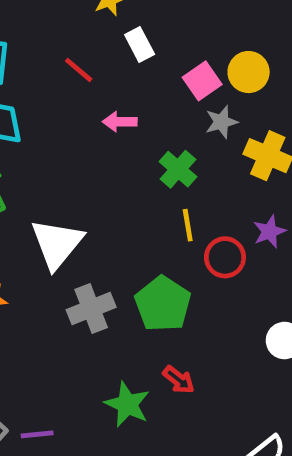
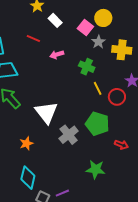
red arrow: (179, 380) -> (121, 145), moved

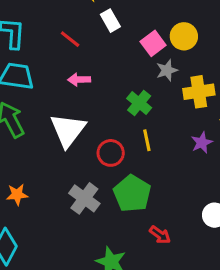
yellow cross: (122, 50) -> (199, 92), turned -30
pink arrow: (57, 55) -> (79, 80), moved
red circle: (117, 97) -> (111, 153), moved
white triangle: (46, 112) -> (68, 130), moved
gray cross: (69, 135) -> (84, 198), turned -30

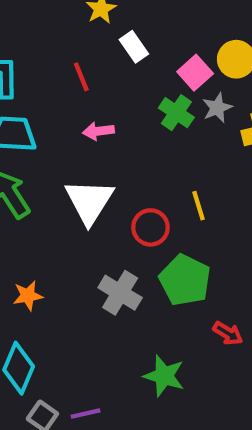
red line: (70, 39) -> (81, 77), turned 35
green cross: (139, 103) -> (176, 113), moved

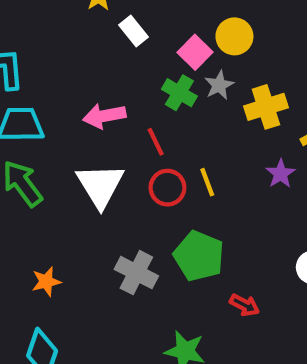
red line: (81, 77) -> (156, 142), moved
pink arrow: (98, 131) -> (104, 116), size x1.4
red circle: (150, 227) -> (167, 188), moved

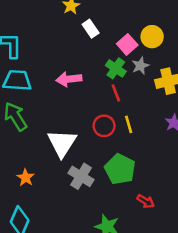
red line: (156, 142) -> (116, 93), moved
white triangle: (100, 185) -> (62, 143), moved
orange star: (46, 282) -> (26, 178), turned -30

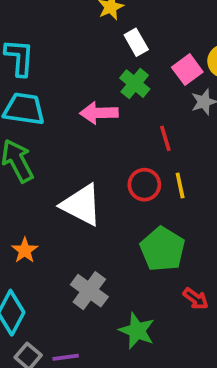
green cross: (116, 68) -> (135, 84), moved
white triangle: (62, 143) -> (81, 205), turned -40
gray cross: (81, 176) -> (89, 291), moved

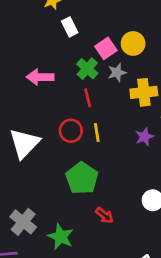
green cross: (135, 84) -> (87, 69), moved
white triangle: (81, 205) -> (24, 143), turned 44
gray cross: (89, 291) -> (23, 222), moved

